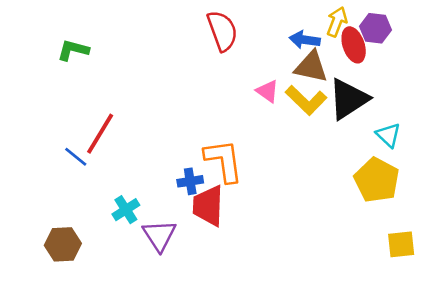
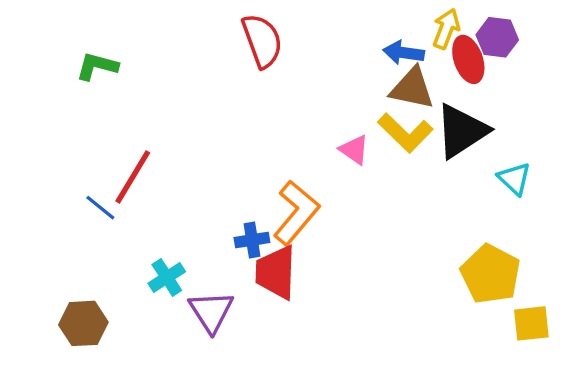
red semicircle: (222, 31) -> (262, 41), moved
pink triangle: (267, 91) -> (354, 150), moved
orange L-shape: (224, 161) -> (296, 213), turned 48
yellow pentagon: (377, 180) -> (490, 274), moved

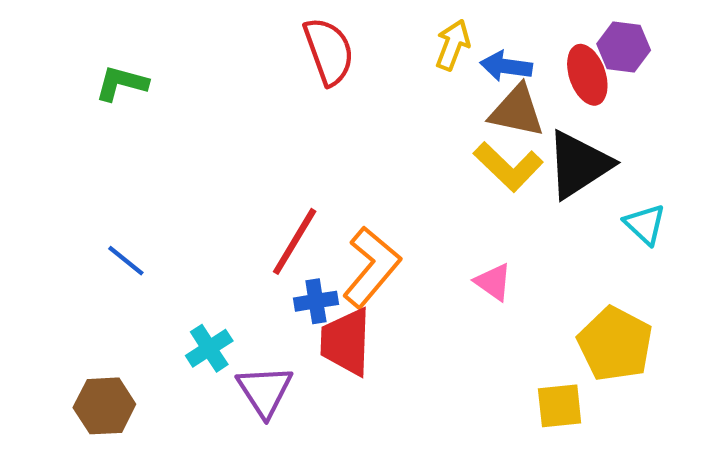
yellow arrow: (446, 29) -> (453, 45), moved
pink triangle: (354, 150) -> (493, 282), moved
red line: (133, 177) -> (295, 241), moved
yellow square: (531, 323) -> (560, 406), moved

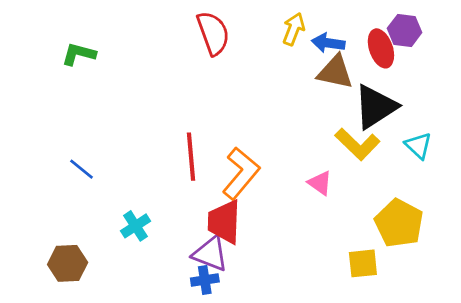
yellow L-shape: (508, 167) -> (357, 144), moved
red line: (295, 241) -> (191, 157), turned -36
blue cross: (316, 301) -> (205, 280), moved
purple triangle: (265, 391) -> (210, 254), moved, turned -36

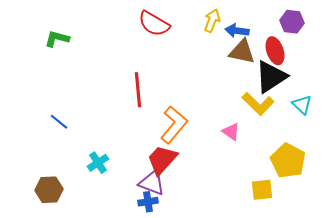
red semicircle: (213, 33) -> (154, 24), turned 140
red ellipse: (381, 48) -> (275, 51), moved
red line: (191, 157) -> (138, 90), moved
red trapezoid: (224, 222) -> (162, 160), turned 40

